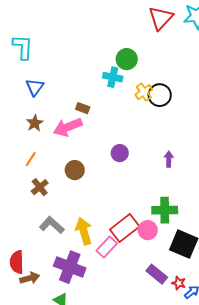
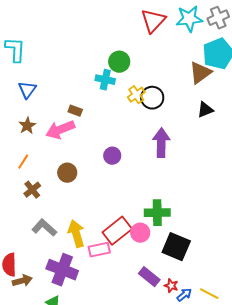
purple arrow: (169, 159) -> (161, 143), moved, size x1.8
pink rectangle: (107, 247) -> (99, 250), turned 35

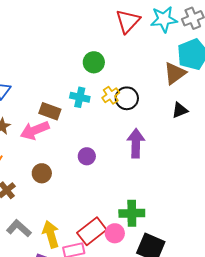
cyan cross: (105, 80) -> (80, 97), moved
brown rectangle: (75, 111) -> (50, 111), size x1.5

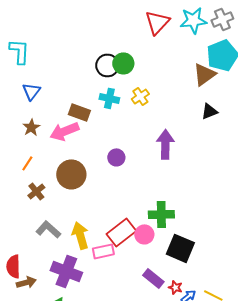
black circle: (127, 98) -> (107, 65), moved
brown circle: (42, 173) -> (71, 174), size x1.5

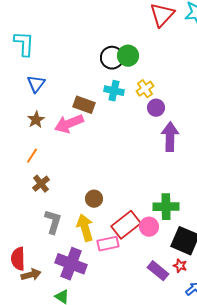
purple circle: (116, 157) -> (156, 108), moved
brown circle: (71, 174) -> (94, 199), moved, size x0.6
gray L-shape: (48, 229) -> (53, 222), turned 65
red star: (175, 287) -> (180, 266), moved

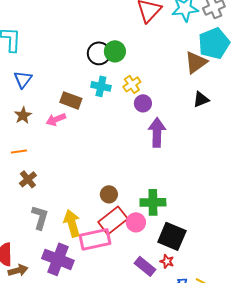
pink arrow: (69, 124) -> (56, 119), size x0.7
orange line: (32, 156) -> (19, 151), turned 49
brown circle: (94, 199) -> (109, 194), moved
pink rectangle: (108, 244) -> (95, 239), size x1.4

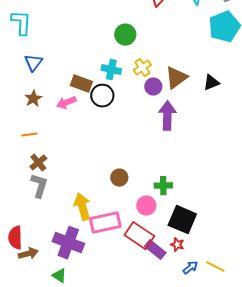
black circle: (99, 53) -> (102, 96), moved
brown triangle: (196, 62) -> (176, 78), moved
green cross: (153, 202) -> (163, 186), size x0.7
gray L-shape: (40, 217) -> (39, 186), moved
red rectangle: (113, 220) -> (139, 236), moved, turned 72

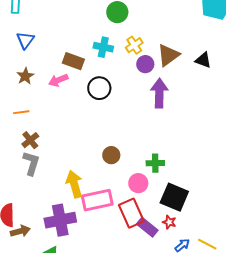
black triangle: (211, 83) -> (203, 60), turned 42
black circle: (102, 96) -> (99, 88), moved
red rectangle: (139, 236) -> (131, 213), turned 32
purple cross: (68, 243) -> (60, 220), turned -32

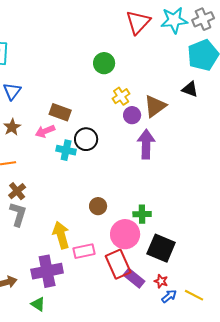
cyan cross: (103, 47) -> (66, 150), moved
black triangle: (203, 60) -> (190, 89), moved
pink circle: (138, 183) -> (125, 234), size x1.5
pink rectangle: (97, 200) -> (84, 251), size x0.7
red star: (169, 222) -> (161, 281), moved

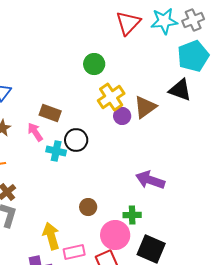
black triangle: (190, 89) -> (180, 90), size x1.4
yellow cross: (121, 96) -> (111, 97), size x1.5
pink arrow: (45, 131) -> (35, 132), turned 78
purple arrow: (146, 144) -> (150, 180), moved, turned -72

